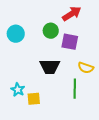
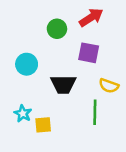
green circle: (51, 31) -> (57, 29), moved
cyan circle: (16, 34) -> (27, 64), moved

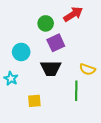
purple square: (89, 53) -> (56, 43), moved, turned -36
cyan star: (23, 114) -> (11, 79), moved

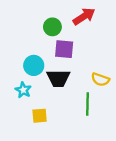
purple square: (56, 43) -> (64, 49), turned 30
cyan circle: (21, 52) -> (34, 65), moved
cyan star: (11, 79) -> (23, 90), moved

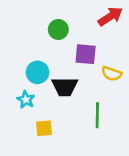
red arrow: (84, 16) -> (110, 16), moved
purple square: (64, 49) -> (86, 54), moved
yellow semicircle: (100, 79) -> (112, 74), moved

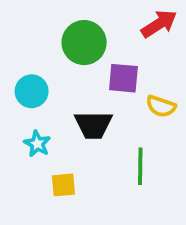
green circle: (58, 29) -> (84, 43), size x1.5
cyan circle: (38, 72) -> (32, 91), moved

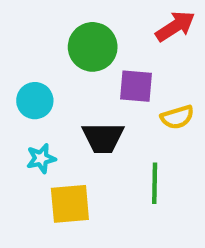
yellow semicircle: (161, 106) -> (177, 117), turned -36
cyan star: (37, 144) -> (41, 158), turned 30
yellow square: (63, 185) -> (70, 204), size x1.5

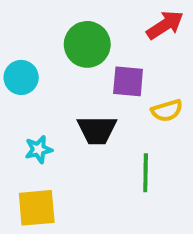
cyan circle: (35, 101) -> (21, 77), moved
yellow square: (70, 204) -> (37, 208), moved

